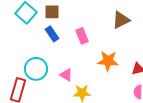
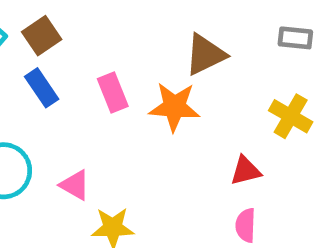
brown square: (52, 12) -> (42, 36), turned -35
orange star: (108, 61) -> (174, 107), moved

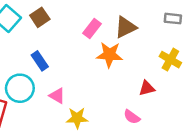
blue rectangle: (42, 88) -> (40, 61), moved
pink rectangle: (113, 93) -> (92, 28), moved, turned 60
pink semicircle: (246, 225) -> (132, 117), moved, turned -56

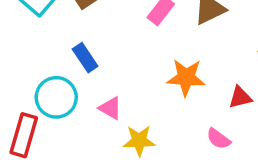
orange star: (109, 55) -> (186, 78), moved

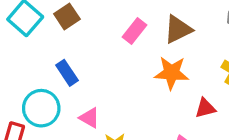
orange star: (186, 78) -> (171, 73), moved

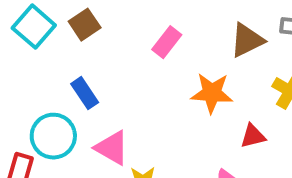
brown triangle: (178, 29) -> (247, 40), moved
pink triangle: (89, 118) -> (112, 148), size x1.4

